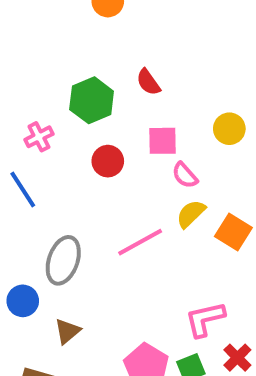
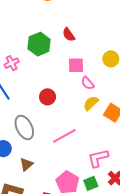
red circle: (108, 161) -> (48, 97), moved
pink line: (140, 242) -> (64, 136), moved
gray ellipse: (63, 260) -> (24, 127), turned -45

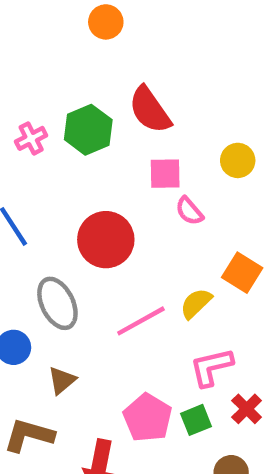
red semicircle: (69, 35) -> (150, 110), size x1.6
pink cross: (12, 63) -> (31, 138), moved
red circle: (48, 97) -> (106, 240), size x1.6
yellow semicircle: (91, 103) -> (196, 303), moved

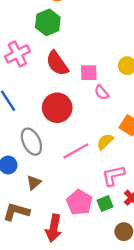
red semicircle: (150, 110) -> (57, 63), moved
green hexagon: (88, 130) -> (48, 22), moved
pink cross: (31, 138) -> (17, 54), size x1.5

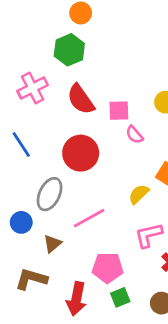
gray ellipse: (31, 142) -> (50, 194), turned 52
pink line: (76, 151) -> (89, 218), moved
pink pentagon: (79, 202) -> (108, 268), turned -30
green square: (105, 204) -> (120, 297), moved

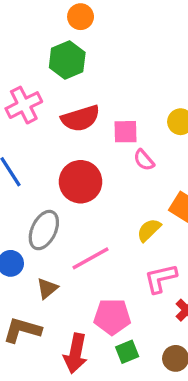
red semicircle: (81, 99) -> (81, 118), turned -72

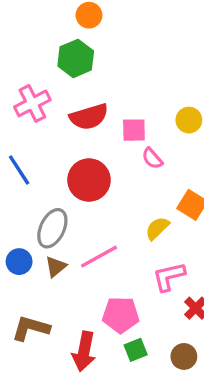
brown triangle: (47, 288) -> (56, 267), moved

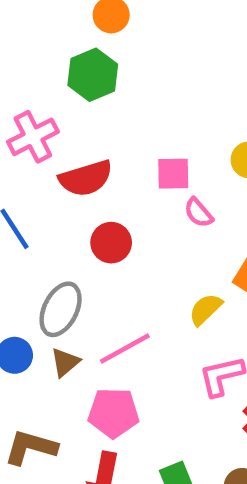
red semicircle: (89, 117) -> (86, 178), moved
red circle: (89, 180) -> (111, 243), size x0.7
pink pentagon: (121, 315) -> (113, 413), moved

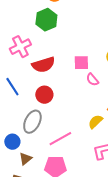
red circle: (111, 243) -> (44, 95), moved
brown triangle: (65, 362) -> (25, 159), moved

